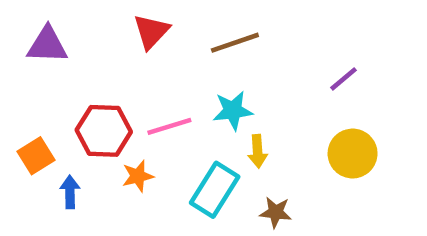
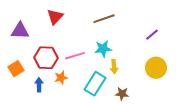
red triangle: (151, 31) -> (55, 17), moved
purple triangle: (47, 45) -> (20, 31), moved
blue arrow: (70, 192) -> (39, 85), moved

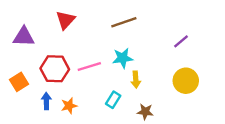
orange star: (61, 78) -> (69, 106), moved
cyan rectangle: (95, 84) -> (113, 100), size x0.6

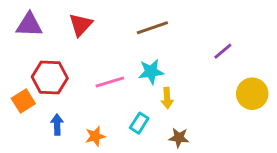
purple triangle: (24, 37) -> (29, 25), moved
red hexagon: (55, 69) -> (50, 78), moved
yellow circle: (186, 81) -> (252, 94), moved
orange star: (69, 106) -> (95, 136), moved

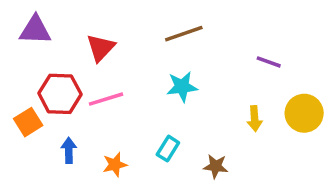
red triangle: (81, 25) -> (101, 48), moved
purple line: (223, 51) -> (269, 62), turned 60
pink line: (110, 82) -> (106, 99), moved
yellow arrow: (167, 98) -> (255, 119), moved

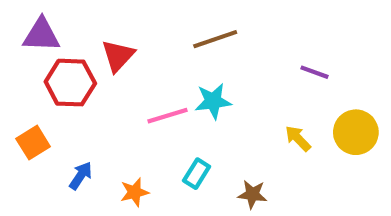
red hexagon: (60, 94) -> (70, 83), moved
pink line: (106, 99) -> (168, 116), moved
yellow arrow: (255, 119) -> (298, 138), turned 140
blue arrow: (69, 150) -> (81, 176), turned 35

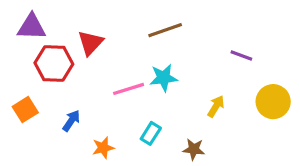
yellow arrow: (298, 138) -> (216, 106), moved, turned 75
blue arrow: (81, 176) -> (71, 121), moved

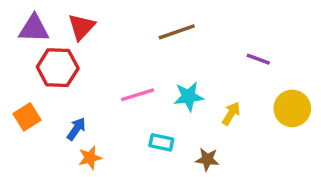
red triangle: (90, 43) -> (81, 27), moved
cyan star: (164, 78) -> (189, 97), moved
cyan rectangle: (151, 133) -> (161, 142), turned 70
orange star: (103, 148) -> (90, 158), moved

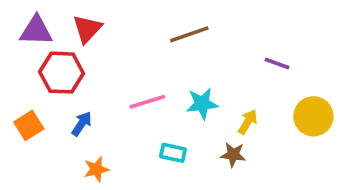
blue arrow: (76, 129) -> (82, 124), moved
brown star: (207, 159) -> (233, 155), moved

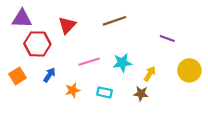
red triangle: (87, 29) -> (67, 25), moved
orange star: (96, 169) -> (73, 90), moved

